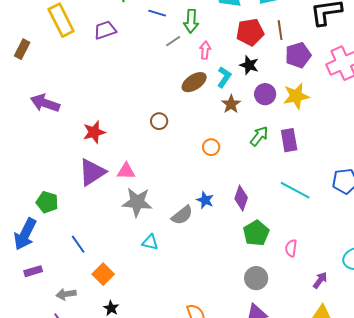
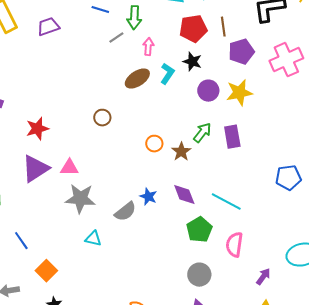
brown star: (231, 104) -> (181, 152), moved
cyan line: (295, 190) -> (226, 202), moved
purple diamond: (241, 198) -> (184, 195), turned -40
pink semicircle: (291, 248) -> (234, 245), size x1.4

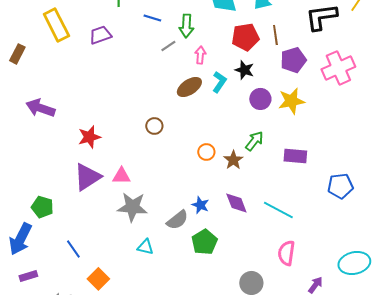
purple rectangle: (232, 137) -> (295, 156), moved, turned -75
green pentagon: (199, 230) -> (204, 242), moved

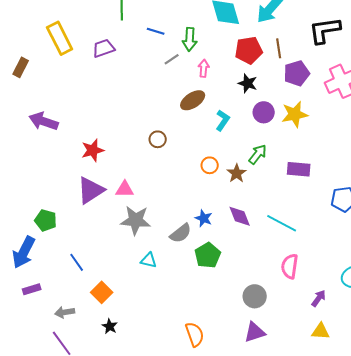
cyan L-shape: (219, 82) -> (223, 120), moved

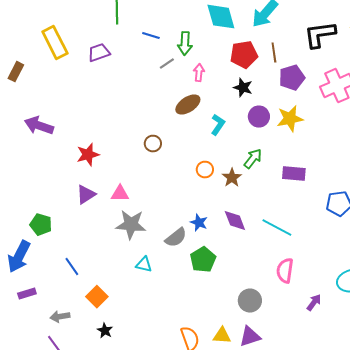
purple triangle: (91, 190) -> (86, 195), size x0.7
yellow triangle: (321, 331) -> (222, 336), moved

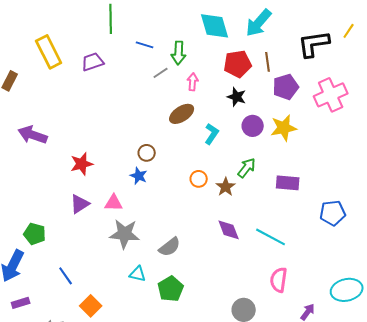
blue star: (199, 223) -> (139, 176), moved
green pentagon: (203, 260) -> (171, 289), moved

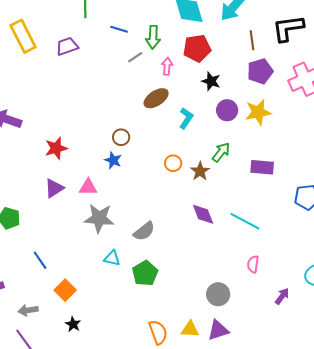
brown line: (268, 62) -> (252, 40), moved
red pentagon: (238, 64) -> (197, 48), moved
pink semicircle: (279, 280) -> (253, 264), size x0.7

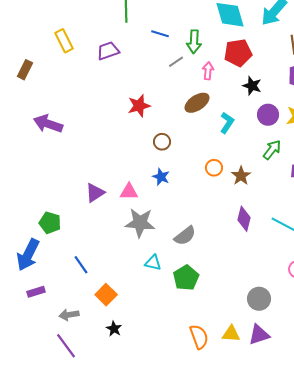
yellow rectangle: (23, 36) -> (64, 41), size x0.7
red star: (56, 148) -> (139, 106), moved
green arrow: (221, 152) -> (272, 150), moved
blue star: (113, 160) -> (161, 177), moved
purple diamond: (203, 214) -> (244, 219), turned 35

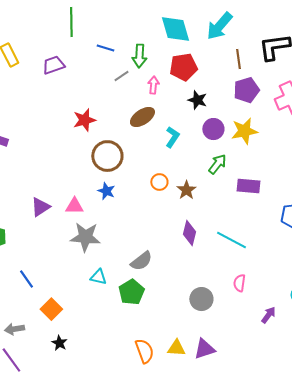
brown circle: (162, 142) -> (107, 156), size x1.8
gray semicircle: (185, 236) -> (141, 261), moved
gray circle: (259, 299) -> (201, 299), moved

